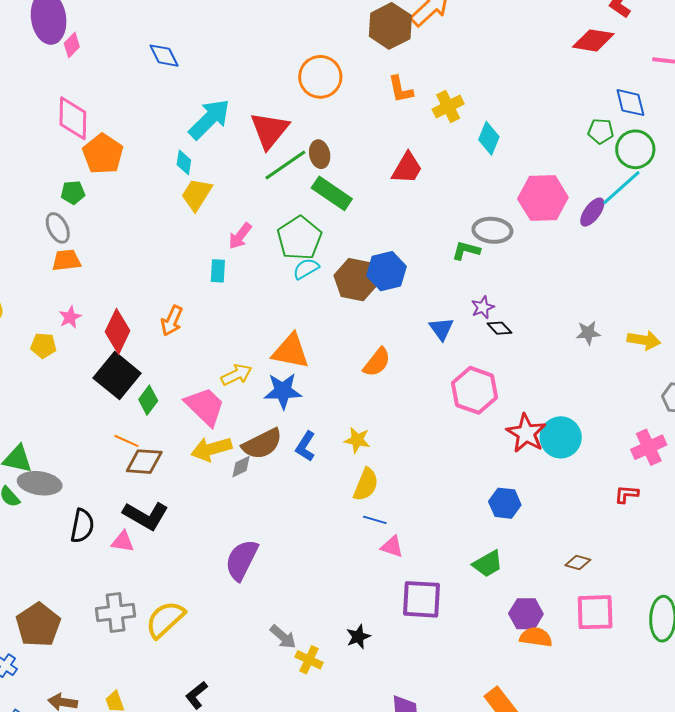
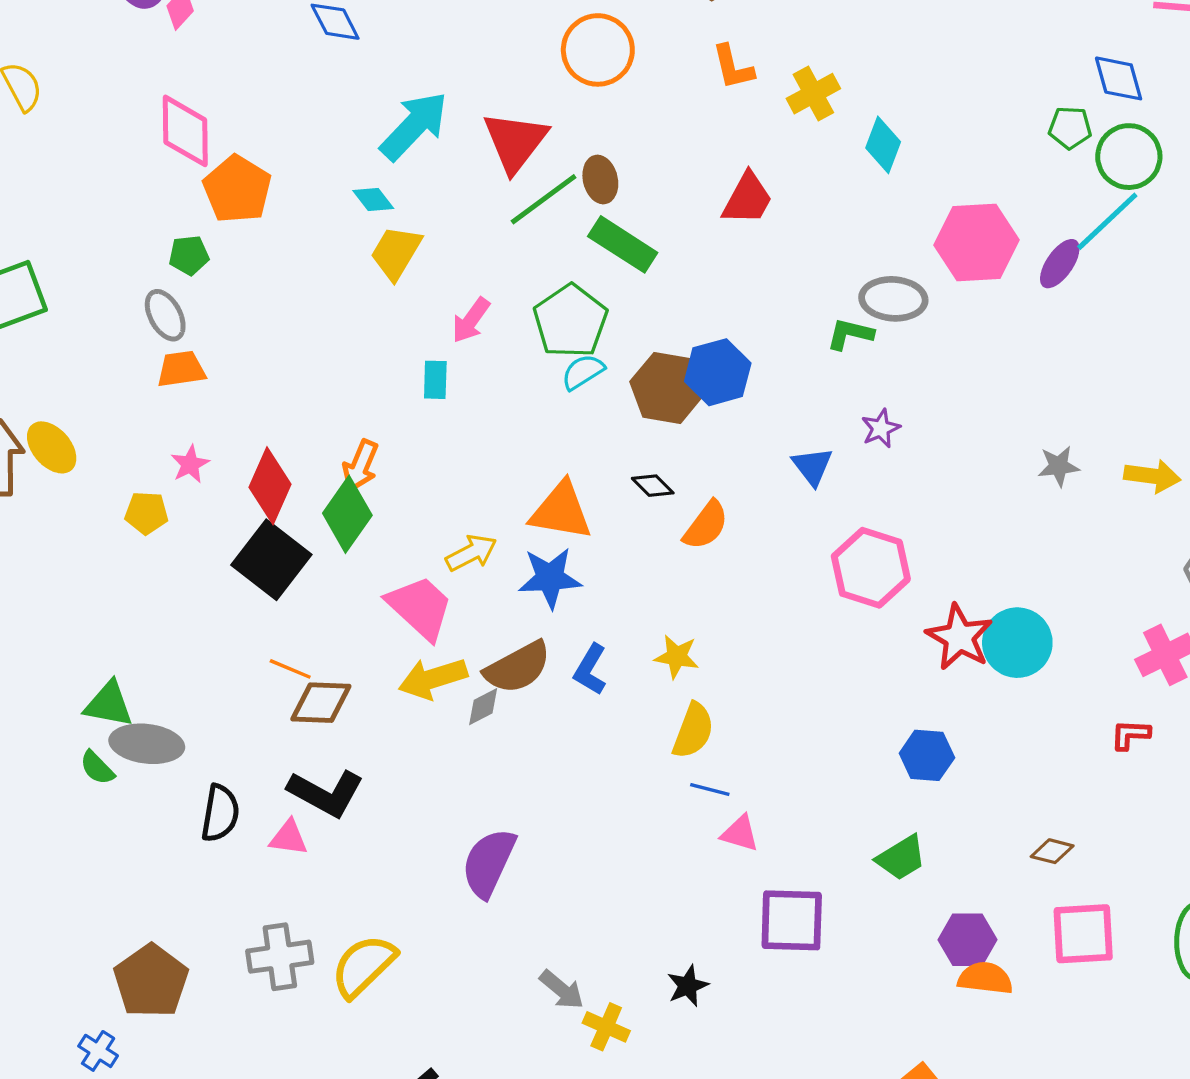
cyan diamond: (184, 162) -> (373, 200), turned -45
black diamond: (499, 328) -> (653, 486), moved
green diamond: (148, 400) -> (347, 514), moved, size x1.5

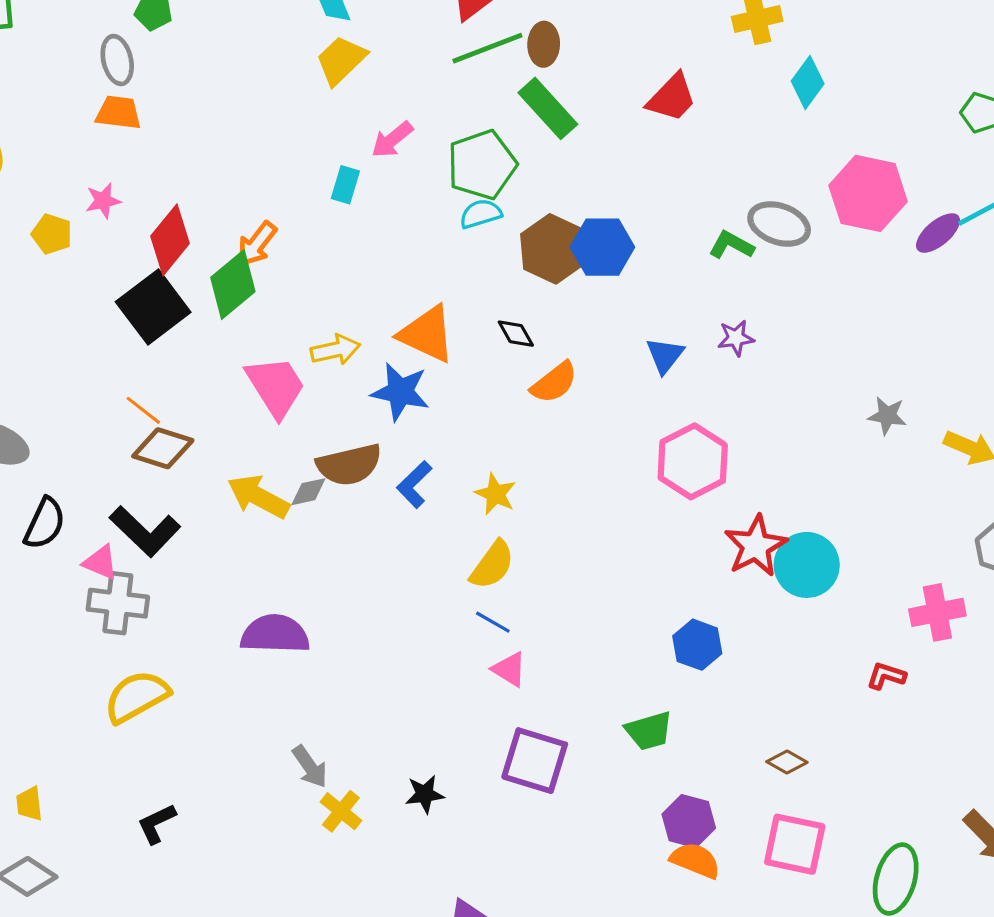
yellow arrow: (433, 678) -> (258, 497), moved, turned 30
purple semicircle: (489, 863) -> (275, 634), turned 52
gray cross: (280, 957) -> (118, 603), moved

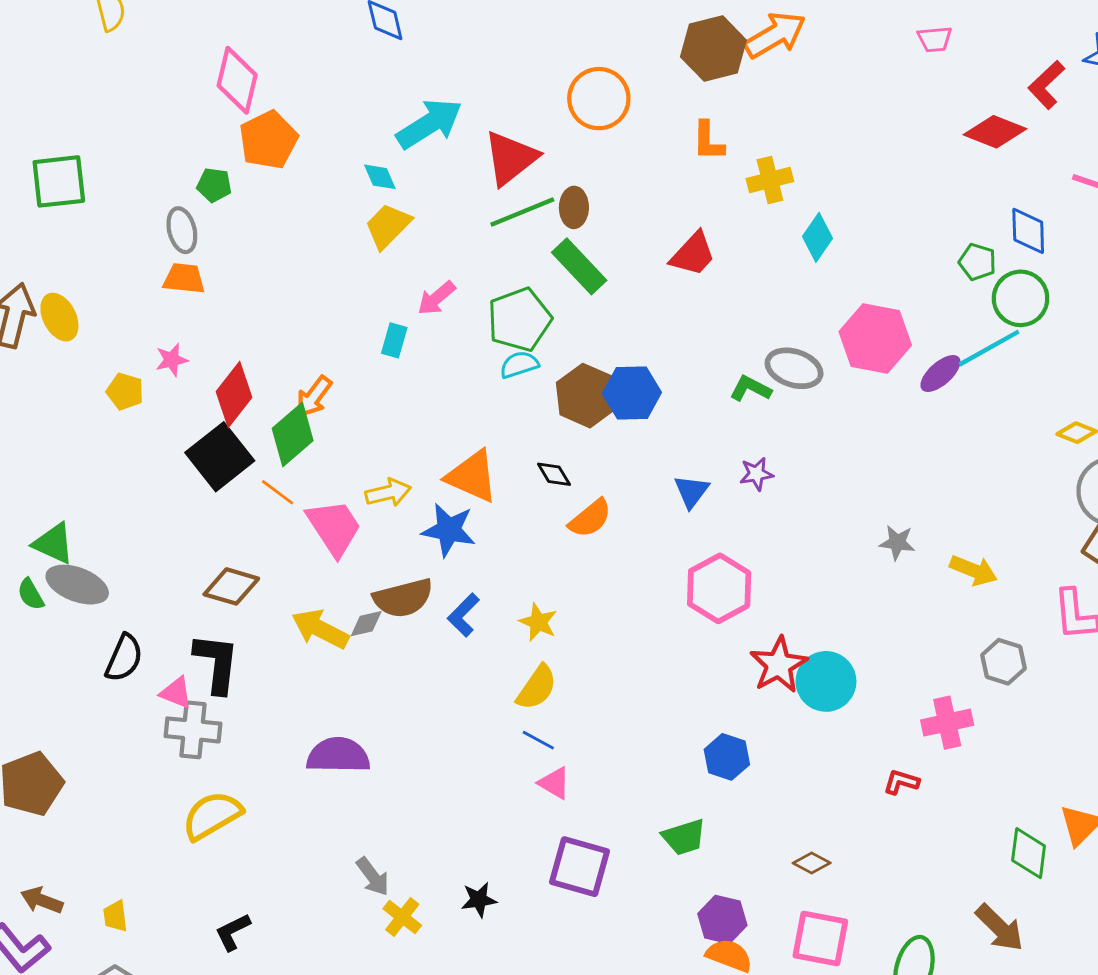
orange line: (143, 410) -> (278, 492), moved
black L-shape: (145, 531) -> (217, 663), turned -126

